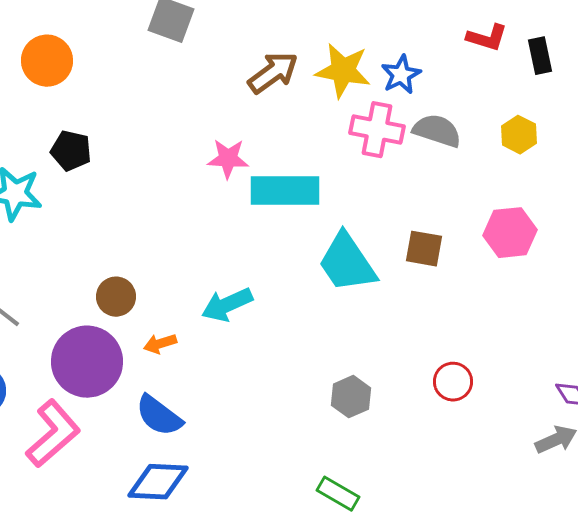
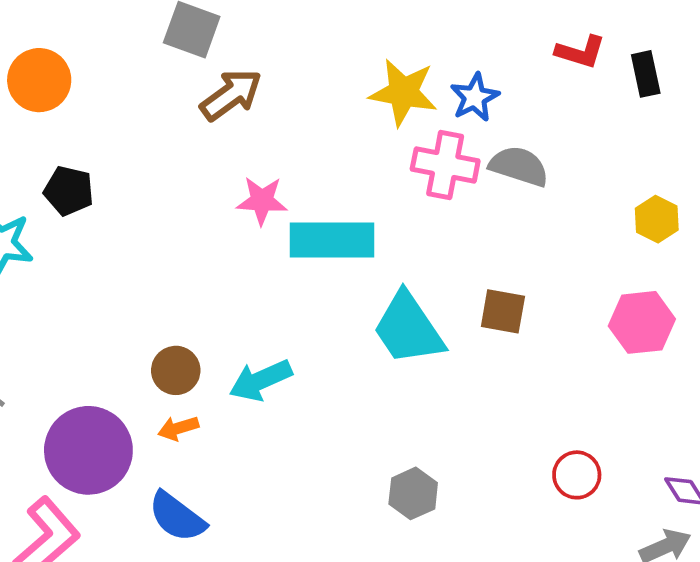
brown arrow: (273, 73) -> (231, 95), moved
yellow hexagon: (519, 135) -> (657, 219), moved
pink hexagon: (510, 233) -> (642, 322), moved
brown circle: (116, 297) -> (176, 370), moved
red circle: (453, 382) -> (577, 475), moved

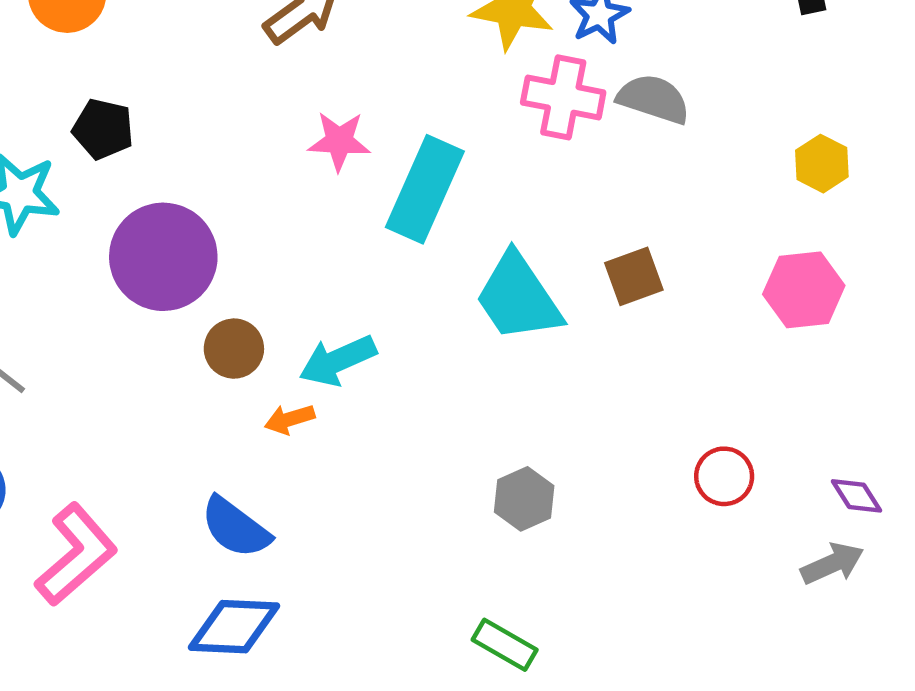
cyan rectangle: (332, 240) -> (425, 189), turned -66
brown square: (503, 311) -> (634, 276), turned -30
orange arrow: (178, 428) -> (290, 419), moved
purple circle: (88, 450) -> (163, 257), moved

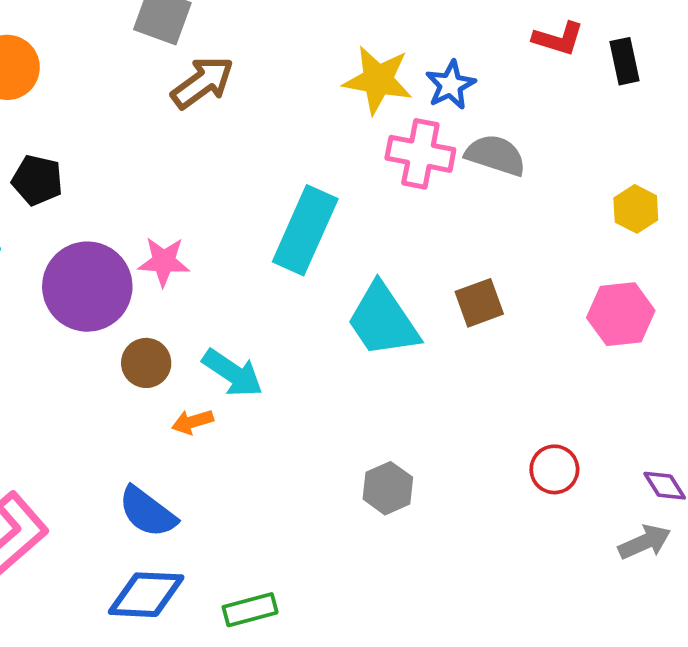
pink star: (339, 141) -> (164, 262), moved
cyan arrow: (338, 361) -> (233, 373), turned -122
green rectangle: (505, 645) -> (250, 610), moved, turned -45

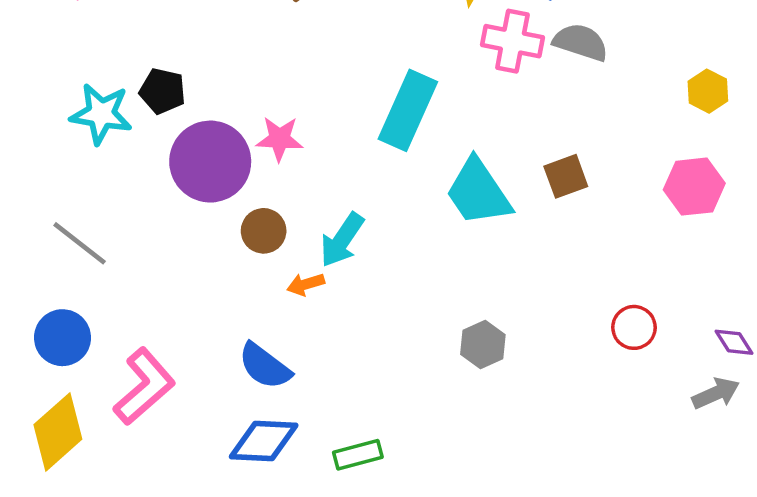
black pentagon: (37, 180) -> (162, 91), moved
cyan arrow: (233, 373) -> (342, 240), turned 90

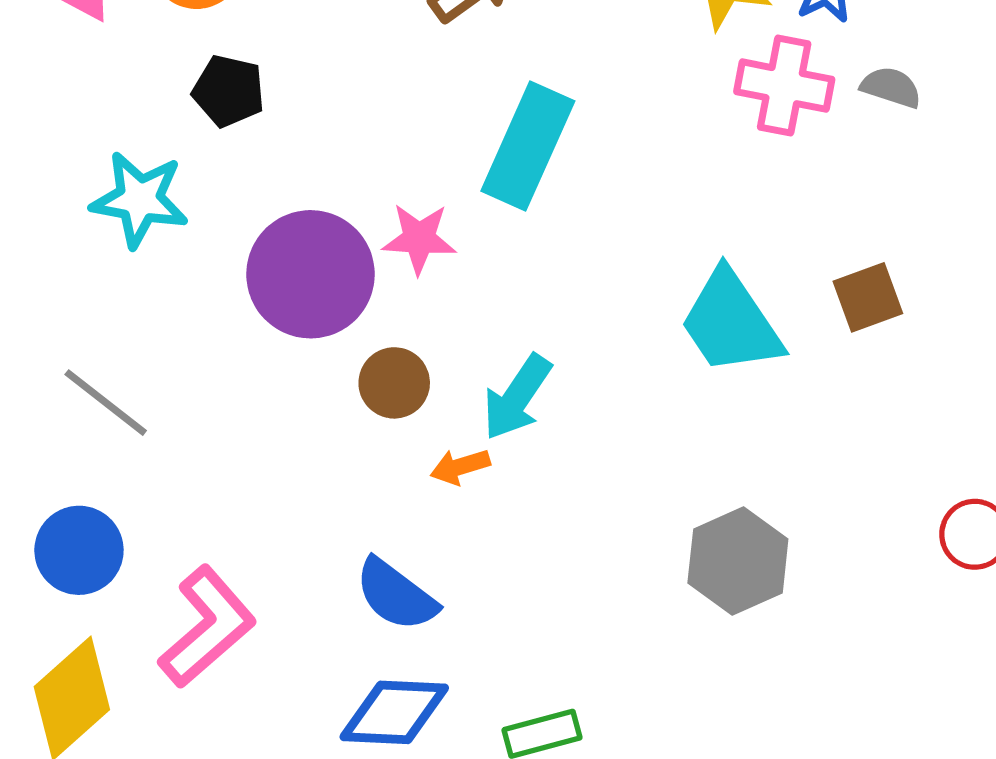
gray semicircle: (581, 42) -> (891, 87), size x0.7
black pentagon: (162, 91) -> (229, 91), moved
cyan rectangle: (408, 110) -> (528, 146), moved
gray hexagon: (483, 344) -> (738, 561), size x1.4

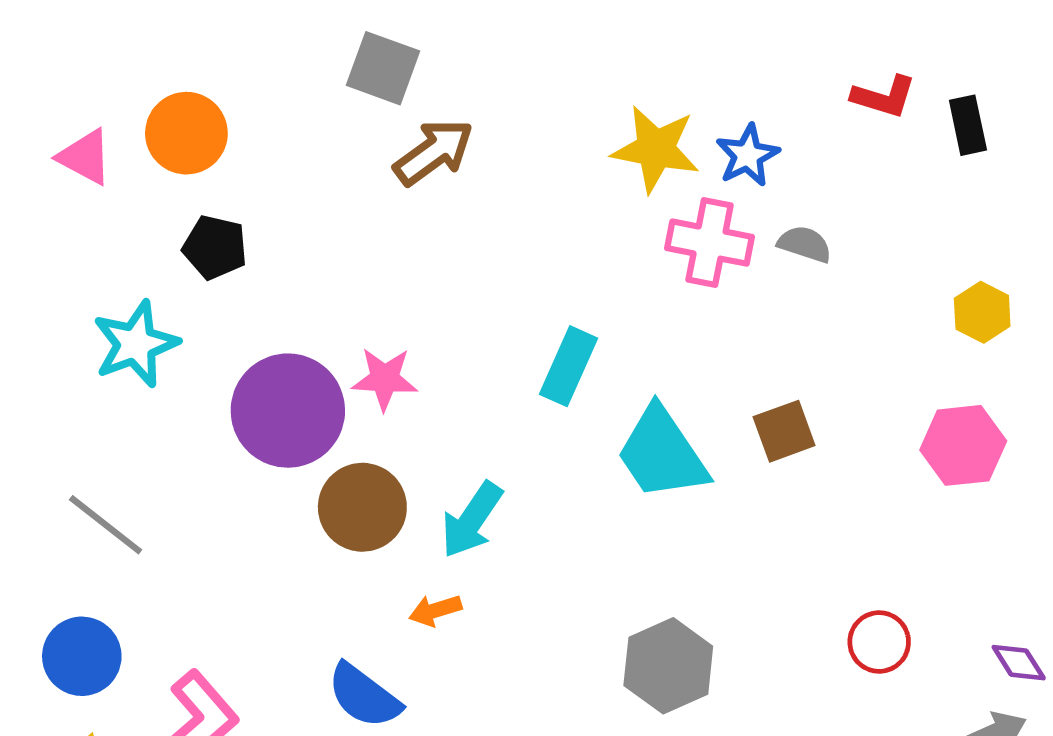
cyan rectangle: (528, 146) -> (568, 366), moved, size x0.7
cyan star: (140, 199) -> (136, 344), turned -30
brown circle: (394, 383) -> (362, 507), size x1.4
orange arrow: (460, 467) -> (435, 610), moved

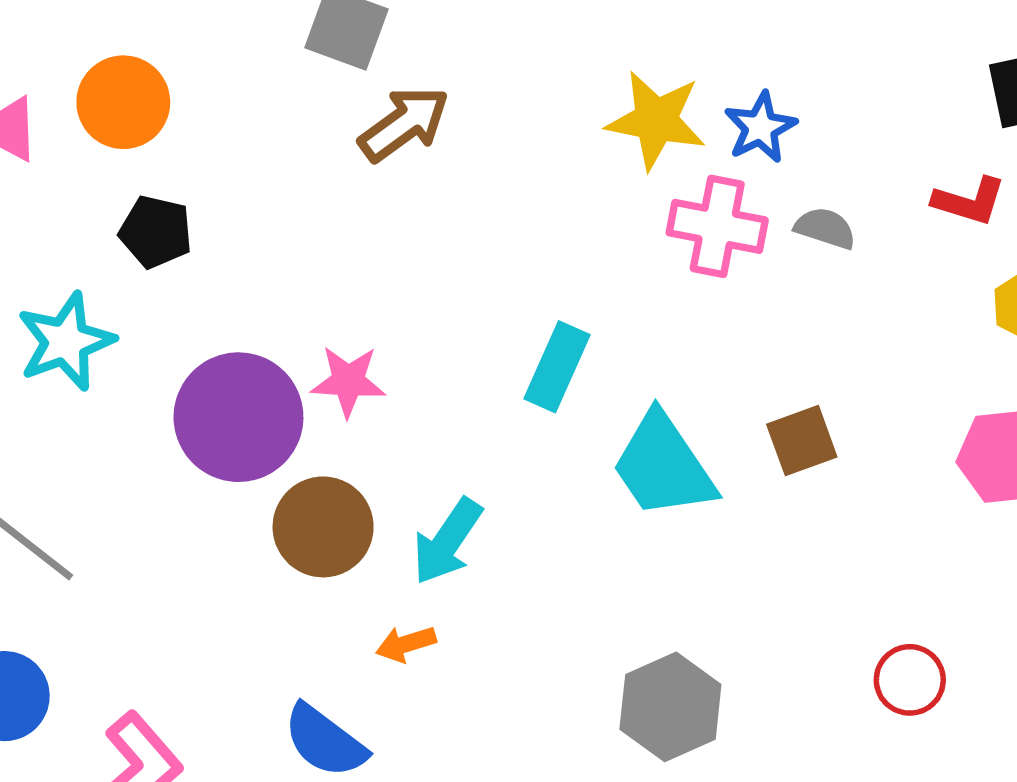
red L-shape: (884, 97) -> (969, 201), moved

